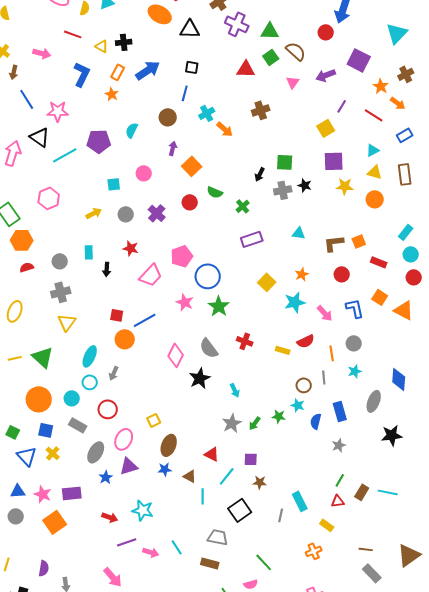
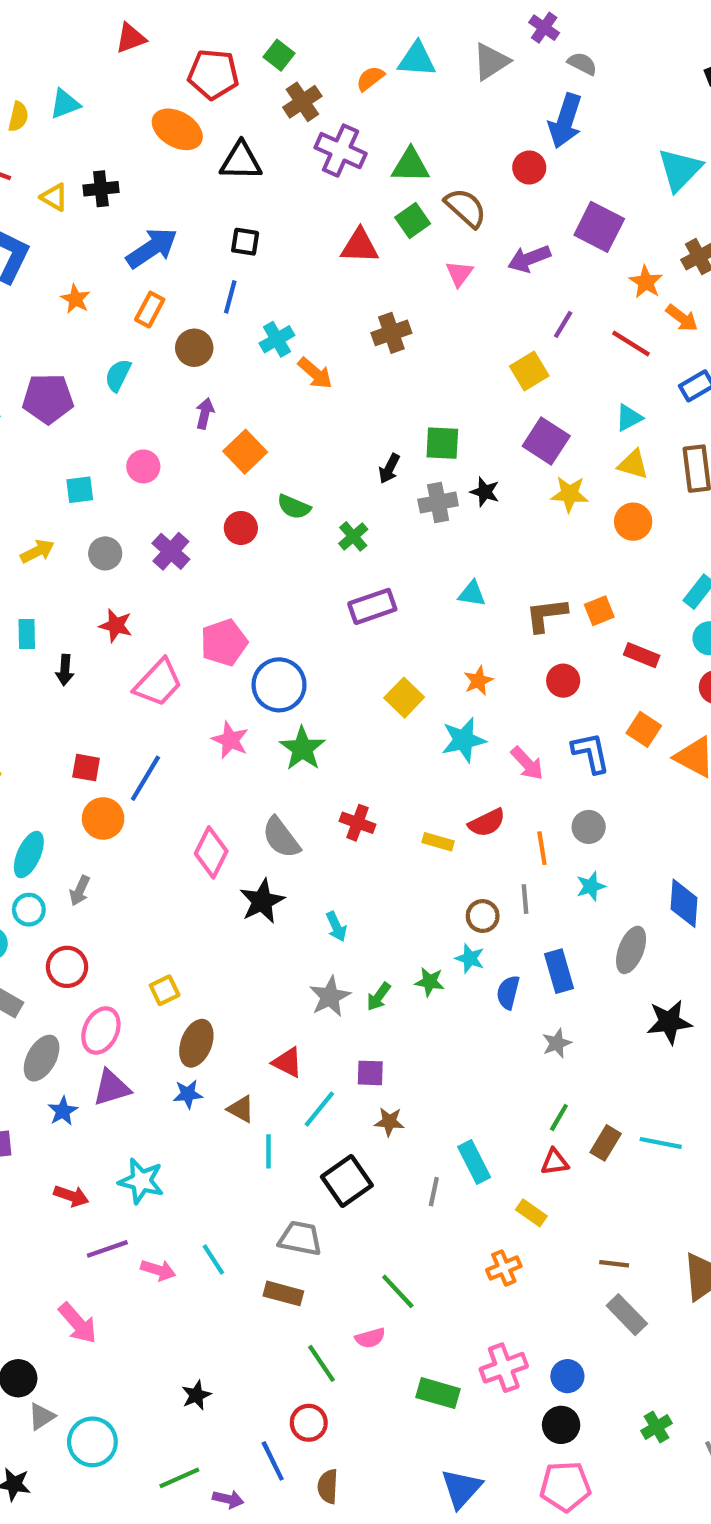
orange rectangle: (118, 72) -> (150, 310), moved
purple square: (334, 161) -> (546, 441), turned 35
blue line: (145, 320) -> (145, 778), turned -30

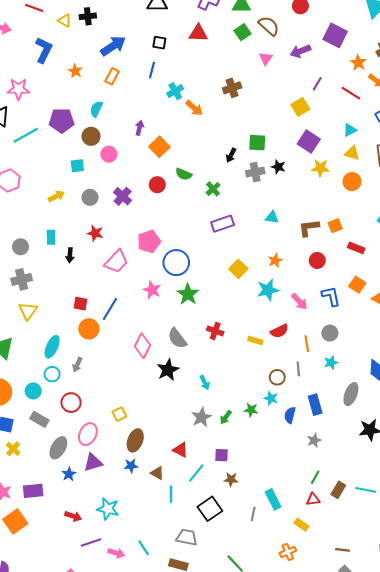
red triangle: (360, 246) -> (198, 33), moved
brown circle: (194, 348) -> (91, 136), moved

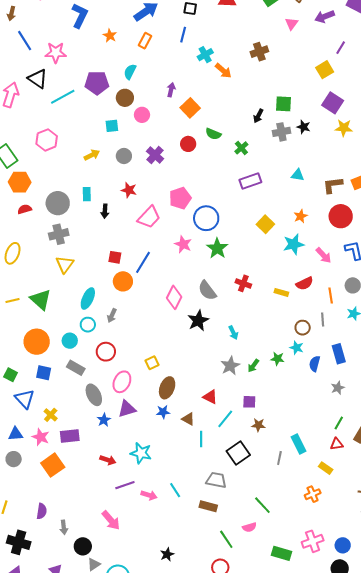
gray circle: (21, 247) -> (58, 203), size x1.5
red circle: (317, 260) -> (341, 216), size x1.5
gray ellipse: (58, 448) -> (94, 395), turned -55
yellow cross: (13, 449) -> (51, 415), moved

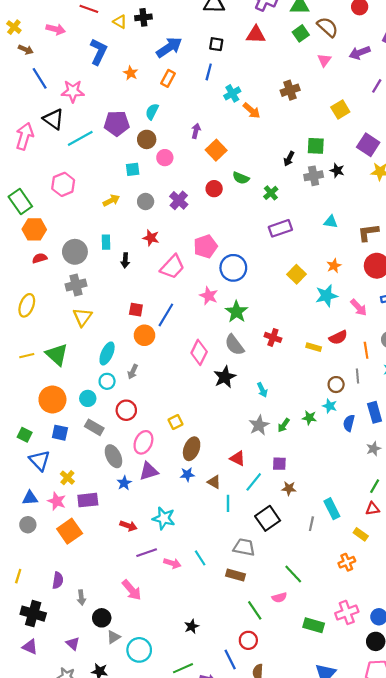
brown arrow: (12, 13) -> (26, 50), turned -80
yellow square: (325, 70) -> (340, 109), moved
green star: (217, 248) -> (237, 312), moved

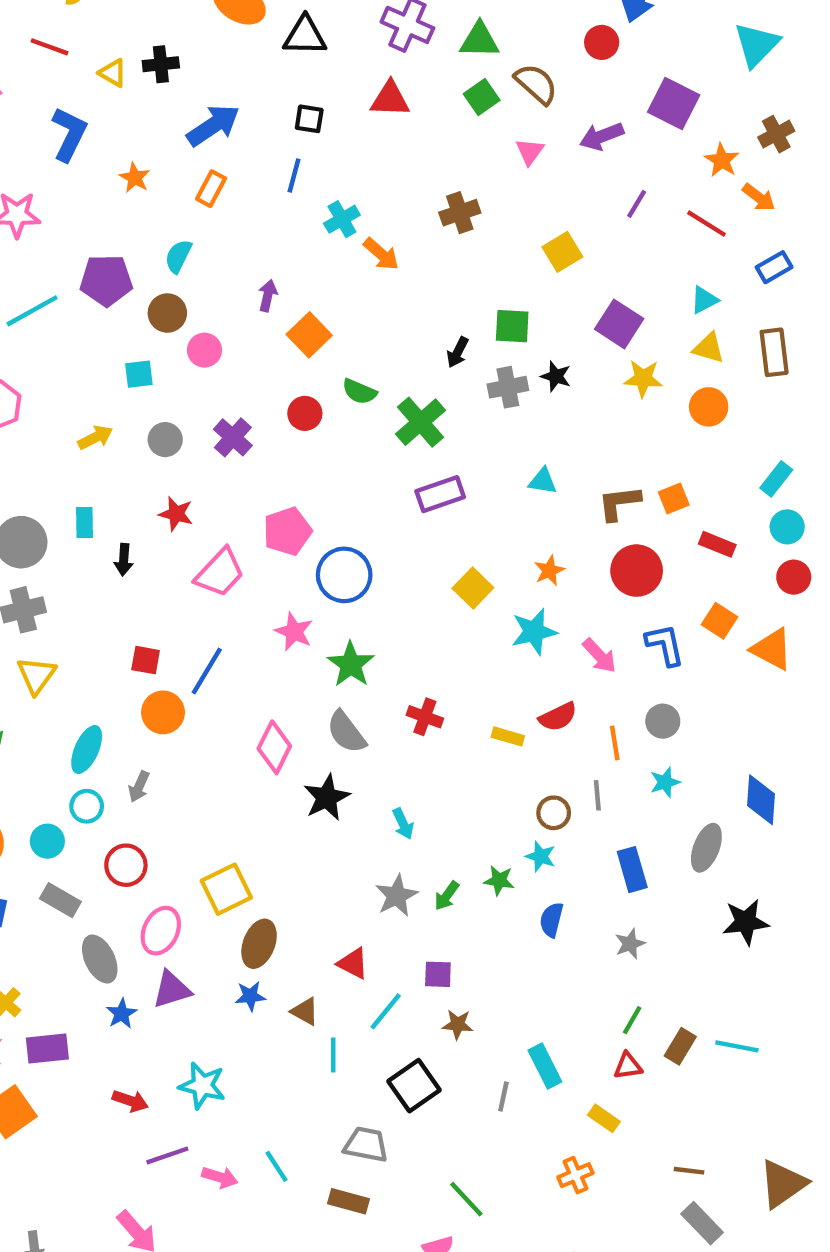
green cross: (271, 193) -> (421, 422), size x1.6
yellow square: (176, 422) -> (226, 889), size x1.6
blue semicircle: (349, 423) -> (551, 920), moved

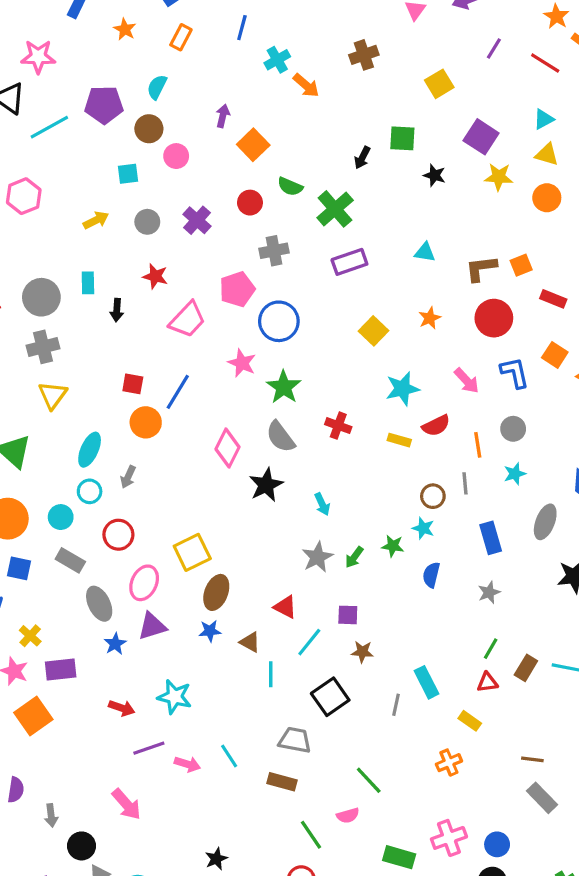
gray cross: (508, 387) -> (274, 251), moved
cyan star: (534, 632) -> (402, 389), moved

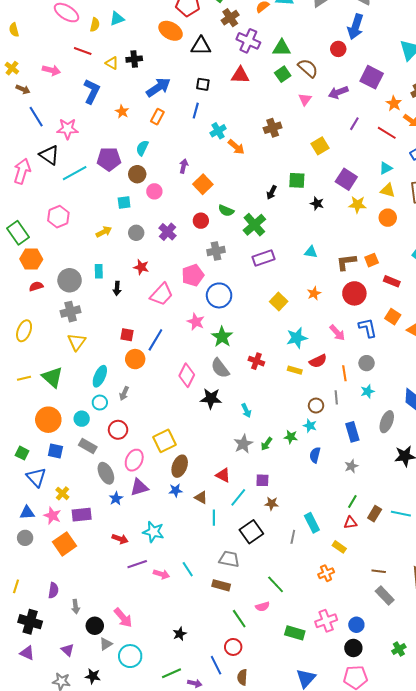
black star: (266, 485) -> (211, 398), turned 30
pink arrow: (126, 804) -> (123, 618), moved

